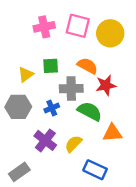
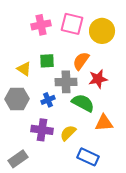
orange semicircle: (87, 66) -> (81, 61), turned -84
yellow triangle: (26, 74) -> (24, 69), turned -49
purple cross: (45, 140) -> (42, 130), turned -30

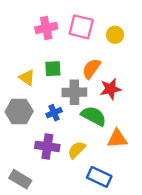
yellow circle: (102, 31) -> (115, 35), size x0.6
gray rectangle: (18, 159) -> (20, 179), turned 66

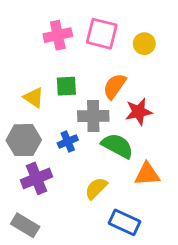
purple cross: (47, 146) -> (37, 178), moved, turned -30

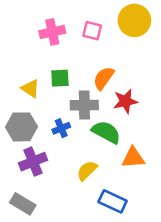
pink square: (102, 34) -> (92, 31), size x0.7
yellow circle: (144, 44) -> (134, 20), moved, size x1.6

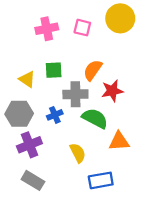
yellow semicircle: (87, 171) -> (78, 153), turned 108
blue rectangle: (113, 201) -> (101, 180), turned -35
gray rectangle: (23, 204) -> (33, 180), moved

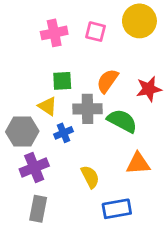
yellow triangle: (27, 79) -> (48, 106), moved
red star: (112, 91) -> (149, 89), moved
green semicircle: (95, 118) -> (122, 121), moved
gray rectangle: (33, 180) -> (38, 209), turned 70

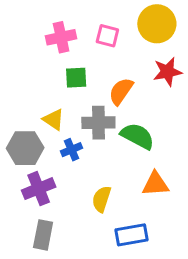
green square: (62, 81) -> (76, 78), moved
red star: (149, 89) -> (167, 72), moved
yellow semicircle: (90, 177) -> (101, 199), turned -135

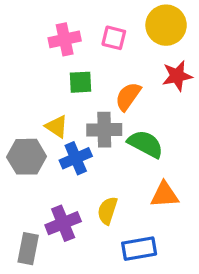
blue cross: (72, 150) -> (76, 158), size x1.4
purple cross: (39, 189) -> (63, 223), moved
gray rectangle: (43, 235) -> (28, 249), moved

